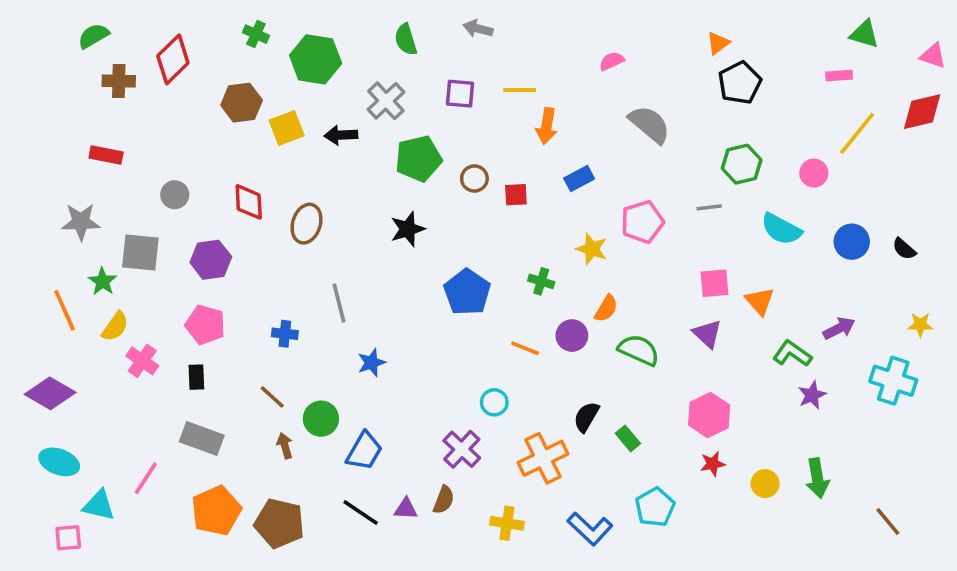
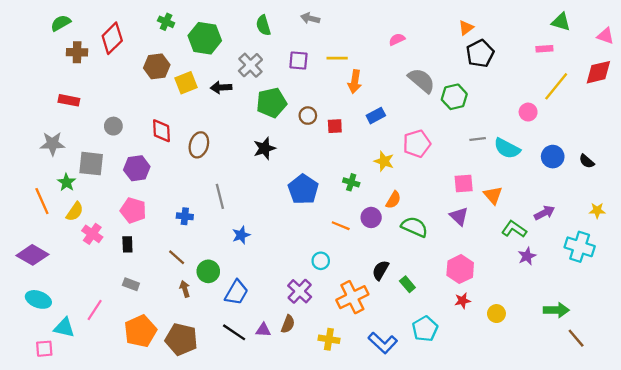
green hexagon: (742, 164) -> (454, 97), moved
gray line: (709, 207) -> (478, 139), moved
gray rectangle: (202, 438) -> (131, 284), size x0.6
green arrow: (817, 478) -> (556, 310), moved, turned -80

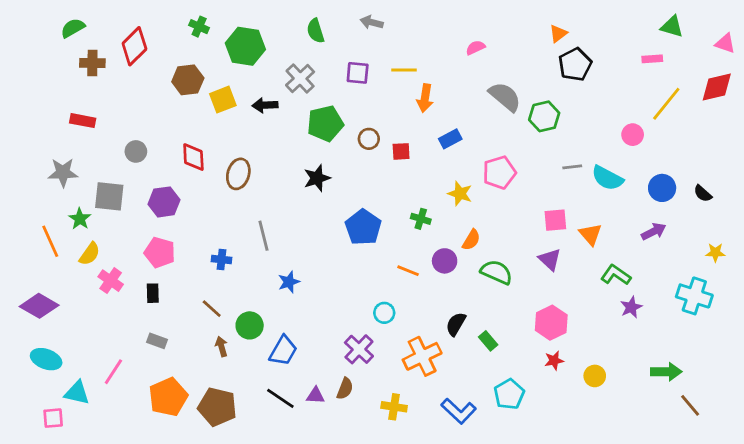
purple arrow: (544, 213) -> (654, 231), moved

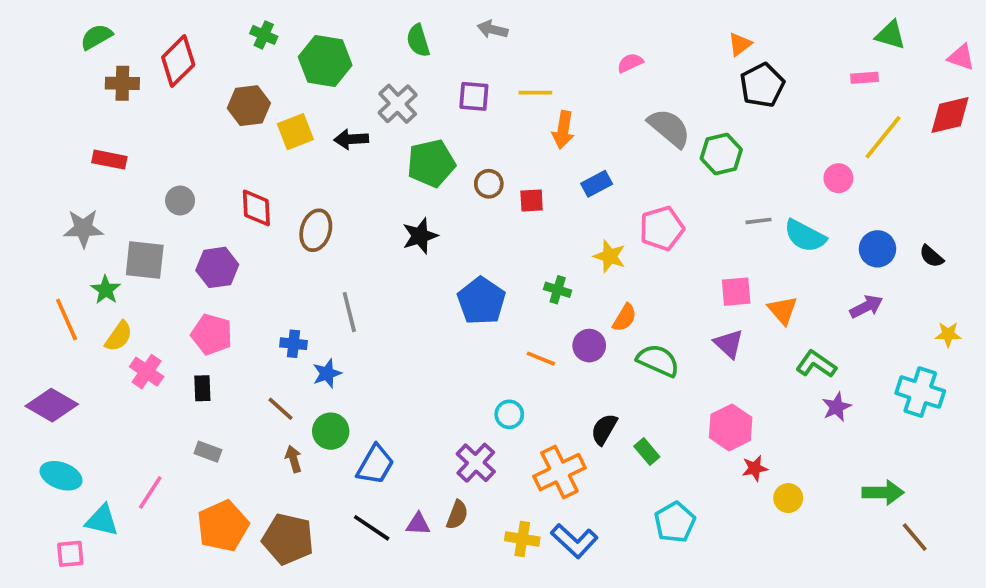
blue star: (289, 282) -> (327, 373), moved
red star: (554, 361) -> (755, 468), moved
blue L-shape: (459, 411) -> (574, 541), moved

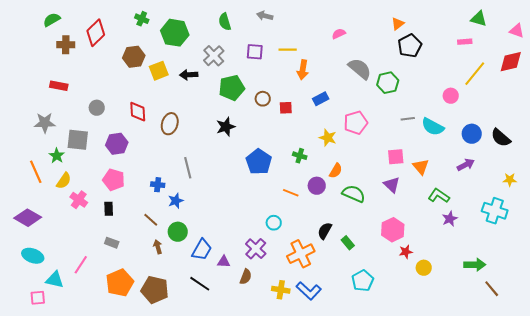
black semicircle: (931, 256) -> (501, 138), size x1.5
purple triangle: (418, 524) -> (224, 262), moved

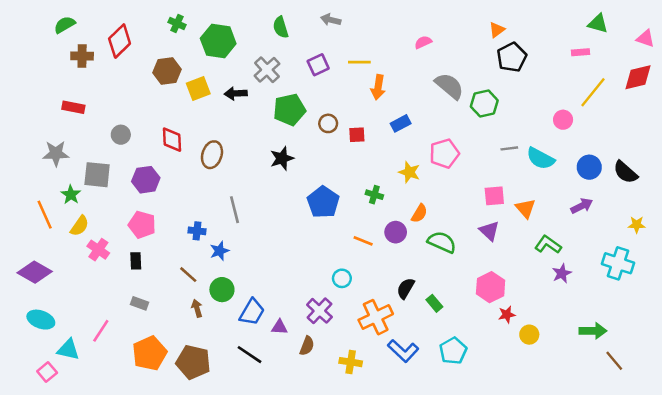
purple square: (255, 52) -> (318, 65), turned -30
blue L-shape: (309, 291) -> (403, 351), moved
pink square: (38, 298) -> (47, 372), turned -35

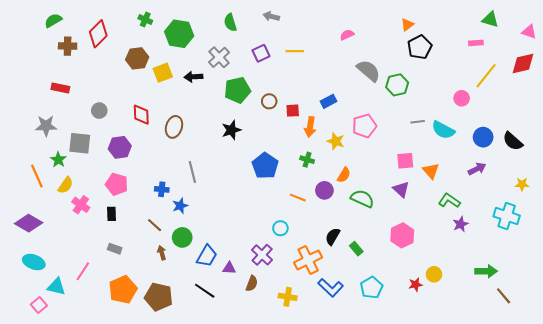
orange arrow: (378, 87) -> (310, 127), moved
red star: (507, 315) -> (416, 285), moved

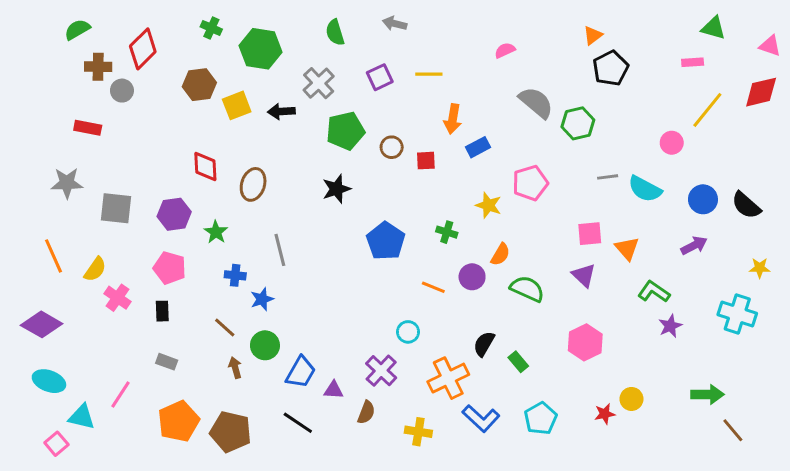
gray circle: (99, 111) -> (122, 91), moved
orange arrow: (310, 127) -> (453, 119), moved
green star: (58, 160) -> (216, 232), moved

